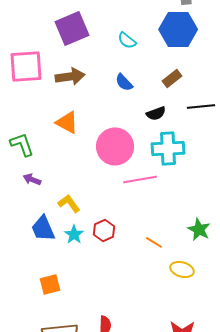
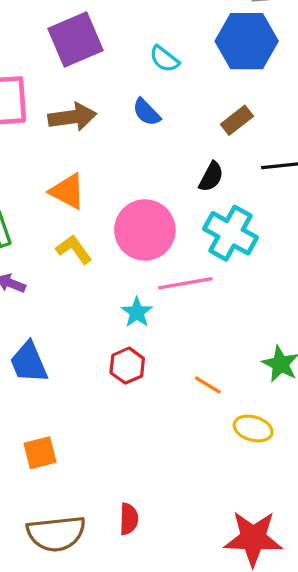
blue semicircle: (124, 82) -> (147, 112), moved
black semicircle: (156, 113) -> (211, 177), turned -42
cyan cross: (168, 148) -> (230, 233), turned 32
yellow L-shape: (69, 203) -> (74, 249), moved
cyan star: (74, 234) -> (137, 312), moved

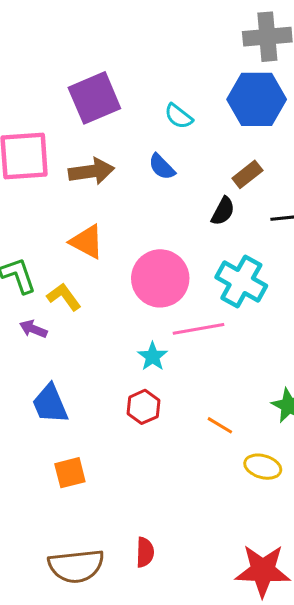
black semicircle: (211, 177) -> (223, 211), moved
yellow L-shape: (74, 249) -> (64, 297), moved
orange square: (40, 453) -> (70, 473), moved

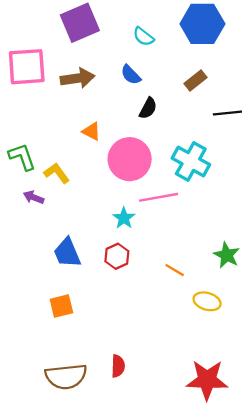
black semicircle: (223, 211) -> (148, 108), moved
orange triangle: (87, 242) -> (91, 131), moved, size x0.7
blue trapezoid: (50, 404) -> (67, 253), moved

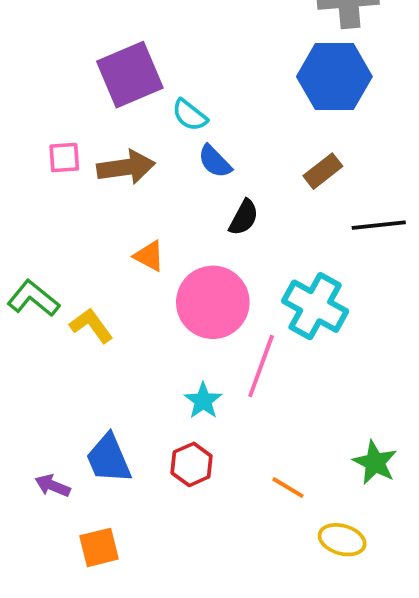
cyan semicircle: (143, 37) -> (190, 115), moved
pink square: (27, 67) -> (64, 158), moved, size x0.5
green L-shape: (22, 157) -> (33, 298), turned -32
purple arrow: (34, 197) -> (53, 486), moved
pink line: (158, 197) -> (261, 366), turned -60

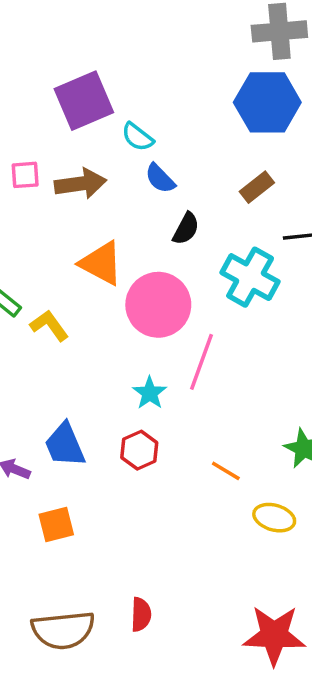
orange triangle: (149, 256) -> (101, 263), size x1.6
cyan cross: (315, 306) -> (250, 277), moved

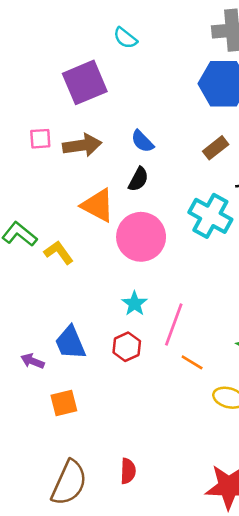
cyan semicircle: (138, 137) -> (125, 38), moved
black semicircle: (186, 229) -> (138, 179), moved
pink line: (202, 362) -> (174, 324), moved
brown semicircle: (63, 630) -> (69, 483), turned -60

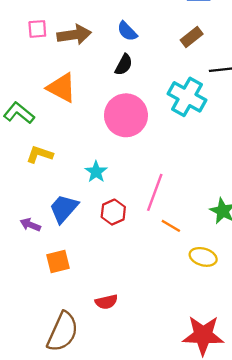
orange triangle: (98, 205) -> (61, 88), moved
yellow L-shape: (59, 253) -> (40, 154), moved, turned -35
cyan star: (135, 304) -> (96, 172), moved
blue trapezoid: (70, 343) -> (64, 209), turned 64
red semicircle: (128, 471) -> (106, 302), moved, turned 75

